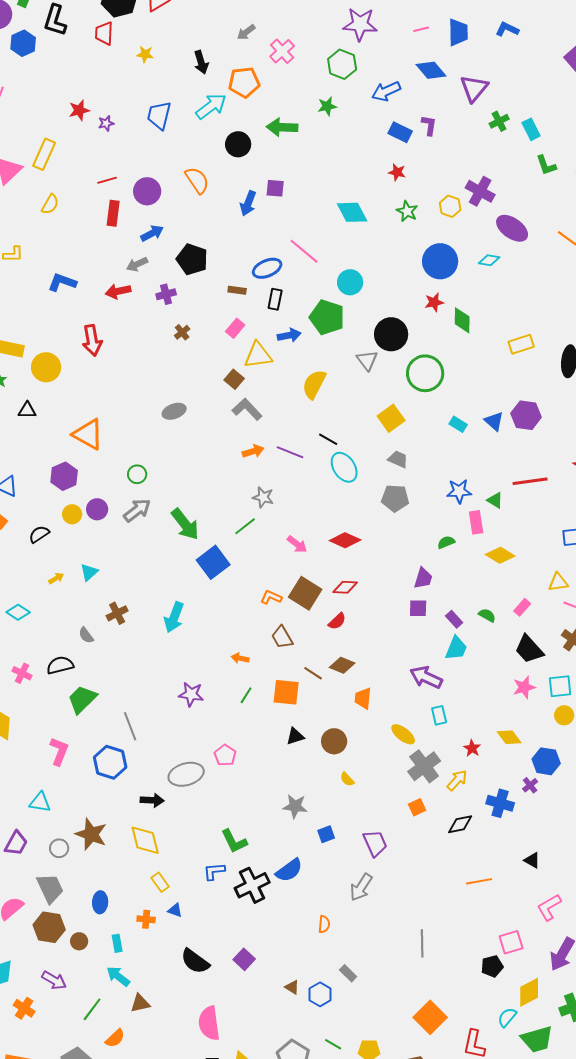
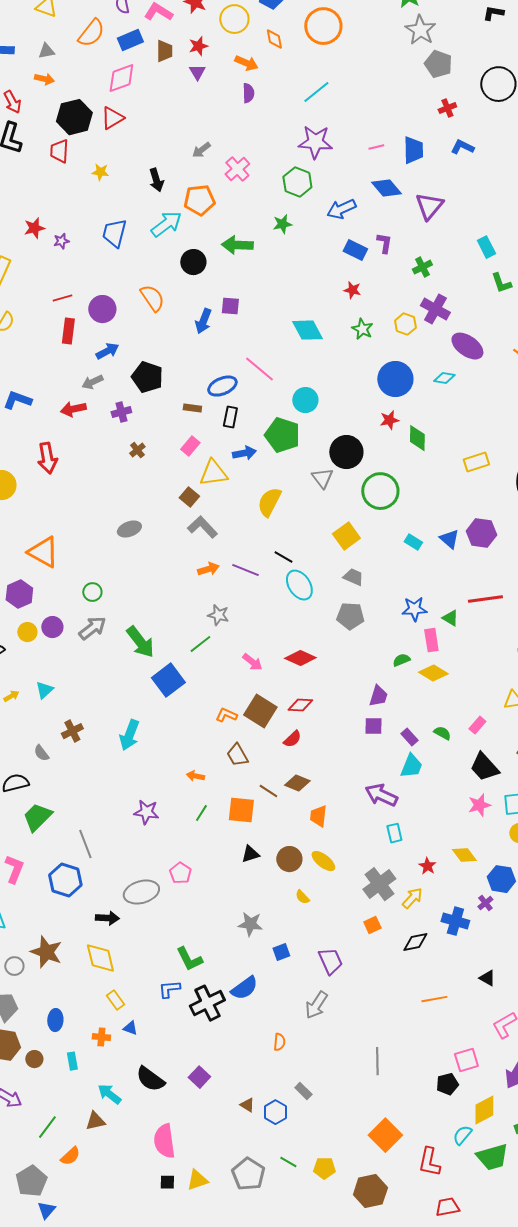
green cross: (499, 121) -> (422, 267), moved
yellow diamond: (500, 555) -> (433, 673), moved
yellow ellipse: (403, 734) -> (323, 861), moved
cyan arrow: (118, 976) -> (109, 1094), moved

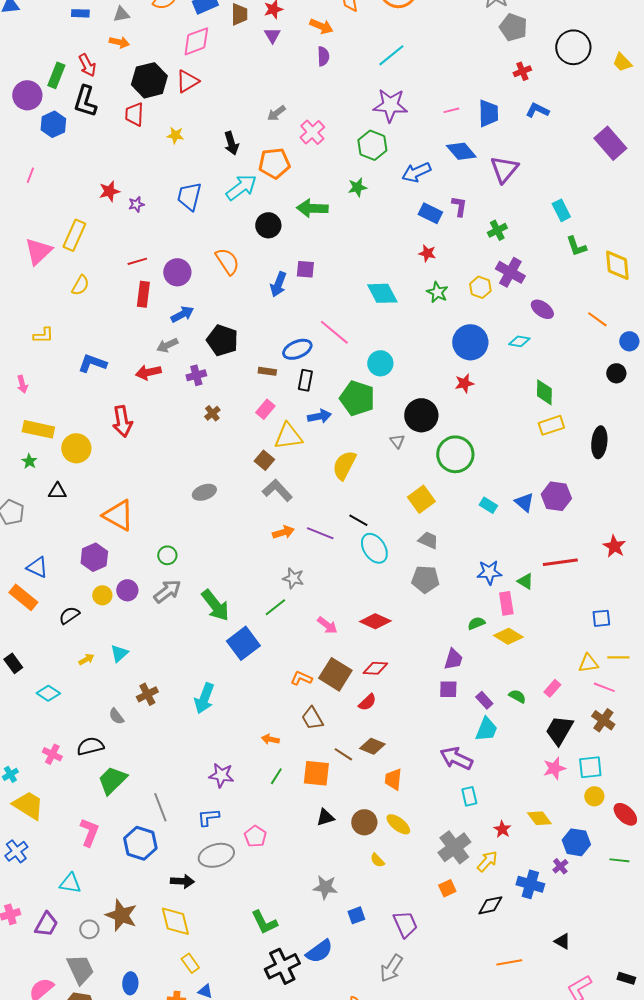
purple ellipse: (467, 346) -> (542, 309), size x0.7
green diamond: (417, 438) -> (544, 392), moved
gray triangle: (322, 478) -> (397, 441), size x0.7
black trapezoid: (484, 767) -> (559, 730), turned 72
blue L-shape: (169, 989) -> (208, 817), moved

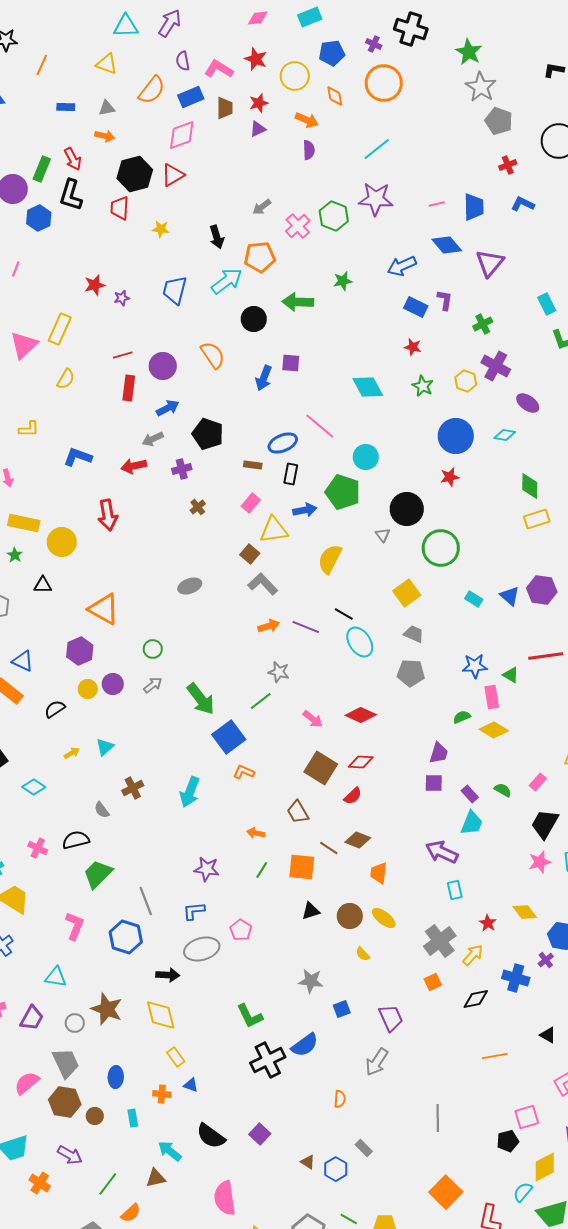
purple triangle: (272, 35) -> (258, 129), turned 36
green hexagon: (372, 145) -> (334, 216), moved
gray arrow: (167, 591) -> (153, 685), size x0.7
orange L-shape: (301, 678) -> (244, 772), moved

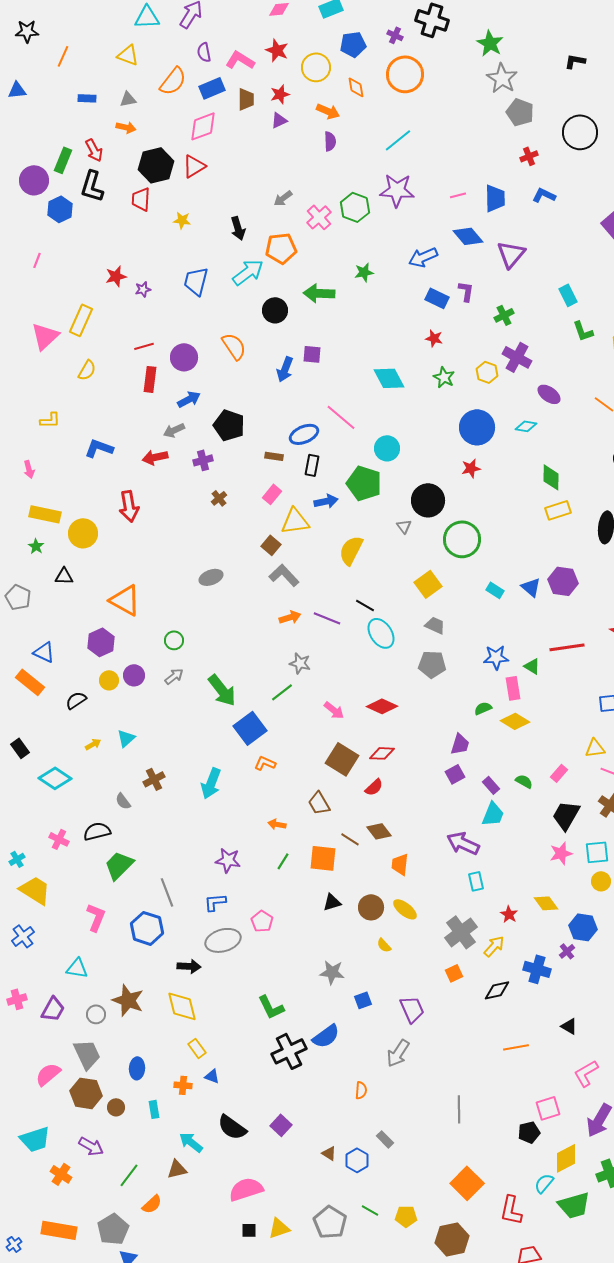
purple square: (434, 783) -> (455, 774), turned -30
cyan diamond: (34, 787) -> (55, 778), size x1.4
brown diamond: (358, 840) -> (379, 831), turned 30
pink semicircle: (225, 1198) -> (246, 1189), turned 80

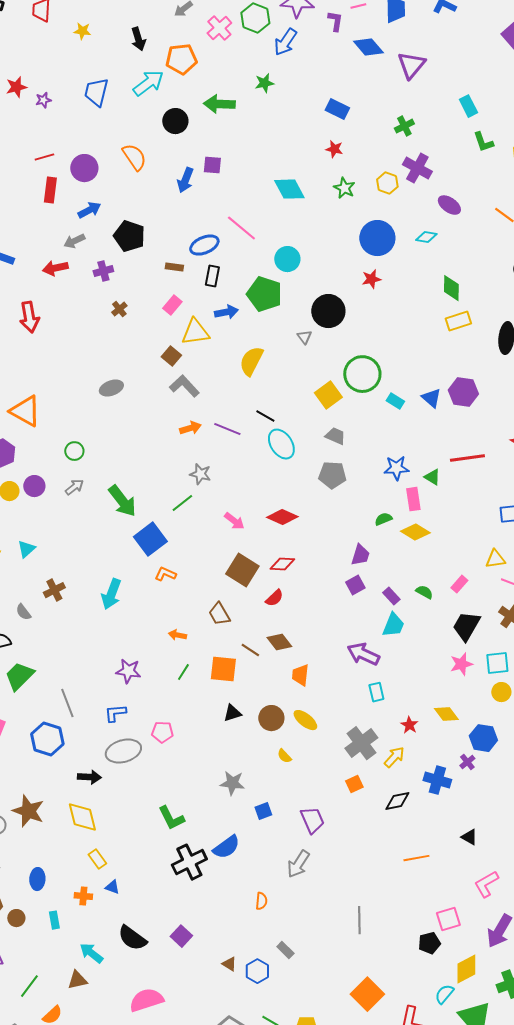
blue arrow: (423, 257) -> (285, 42), moved, turned -32
purple L-shape: (466, 291) -> (335, 21), moved
green circle: (462, 539) -> (362, 374), moved
pink pentagon: (262, 921) -> (162, 732), turned -30

